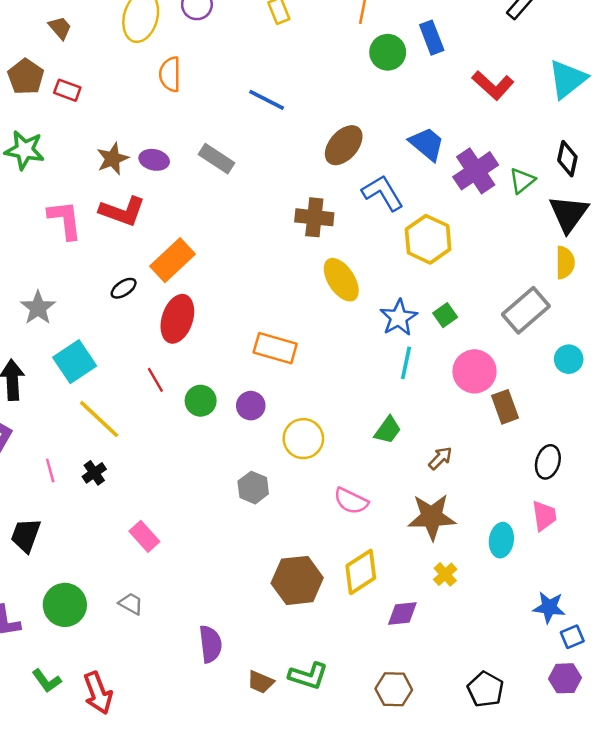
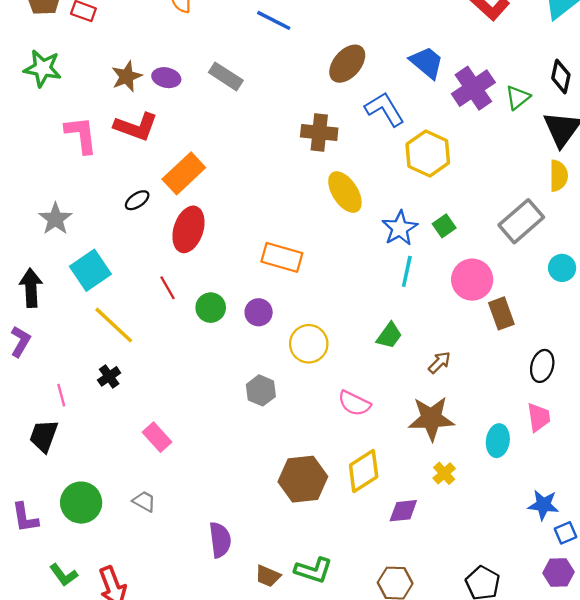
pink line: (50, 470) -> (61, 395), moved

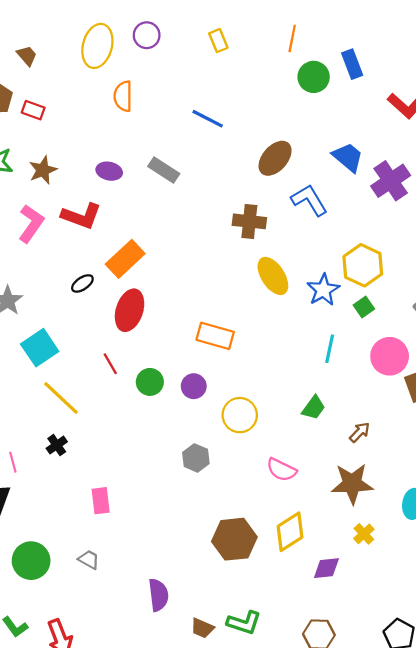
brown star: (127, 76) -> (43, 170), moved
pink L-shape: (81, 135) -> (31, 224), turned 42
yellow hexagon: (428, 154) -> (363, 265), moved
blue star: (400, 228) -> (323, 290), moved
pink rectangle: (157, 437) -> (101, 501), turned 35

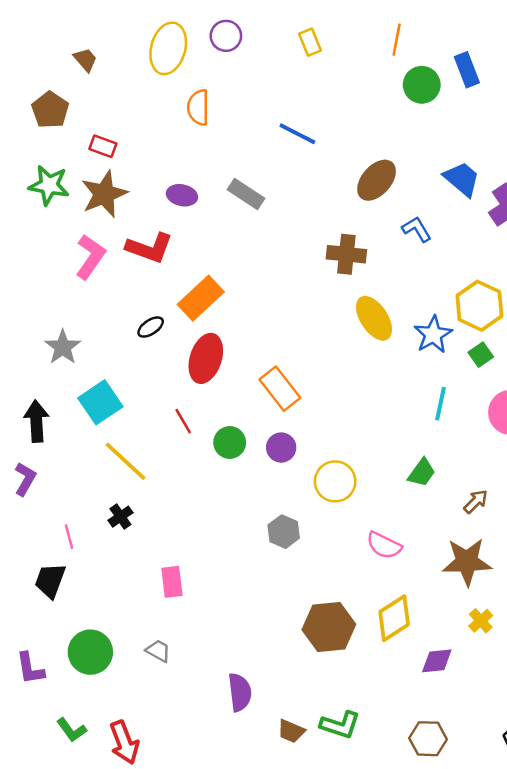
red rectangle: (33, 110) -> (103, 146), moved
brown star: (43, 170) -> (104, 194), size x1.4
blue L-shape: (309, 200) -> (417, 229), size x0.7
orange rectangle: (215, 336) -> (280, 389), moved, turned 36

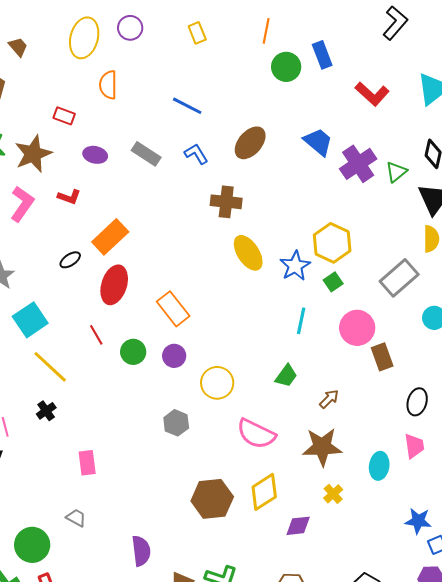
red rectangle: (103, 146) -> (64, 116), moved
blue L-shape: (417, 229) -> (196, 154), moved
red L-shape: (149, 248) -> (69, 197), size x0.6
pink semicircle: (384, 545) -> (256, 434), size x1.4
green circle: (90, 652) -> (32, 545), moved

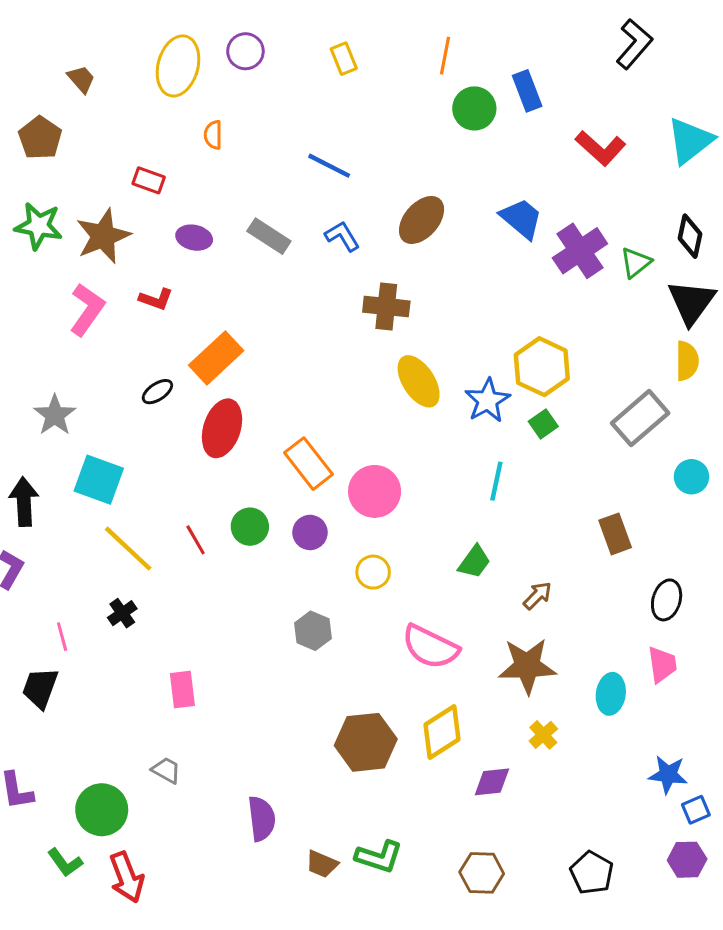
orange semicircle: (108, 85) -> (213, 135), size x0.7
cyan square: (30, 320) -> (99, 480), turned -36
pink circle: (357, 328) -> (375, 491), moved
red line: (96, 335) -> (196, 540), moved
yellow circle: (217, 383) -> (373, 572), size x0.7

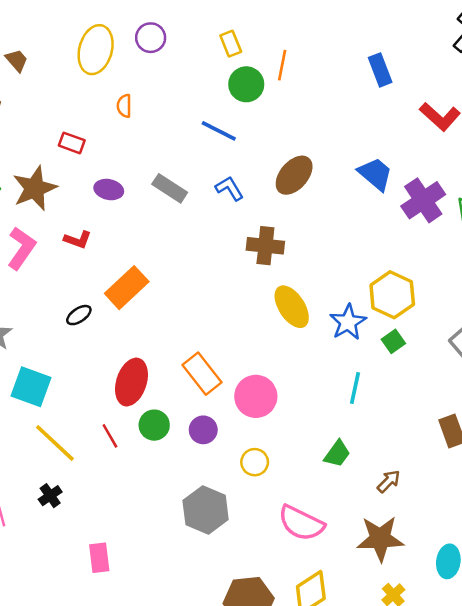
orange line: (445, 56) -> (282, 65), moved
green circle: (474, 108) -> (246, 84), moved
red ellipse: (222, 428) -> (131, 382), moved
gray hexagon: (313, 631) -> (206, 510), size x1.5

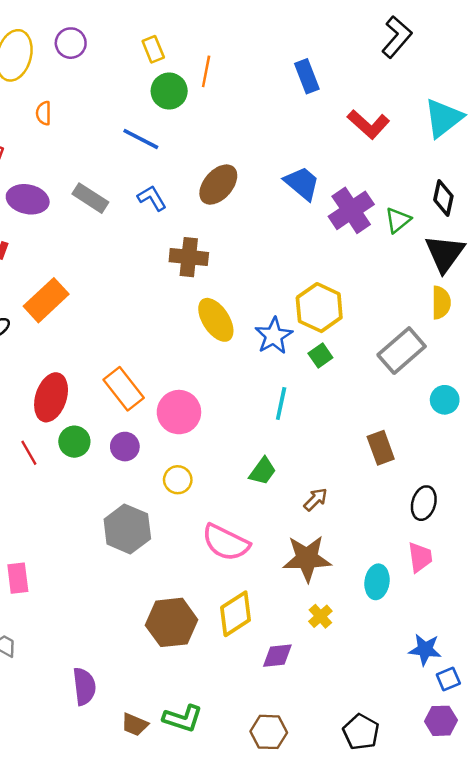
purple ellipse: (109, 190) -> (28, 199), size x1.4

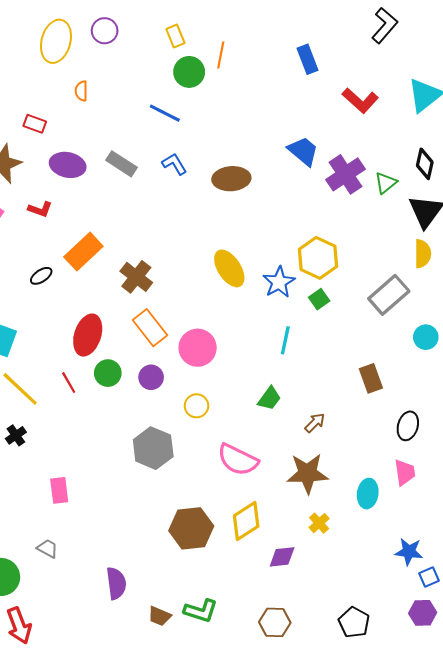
brown ellipse: (218, 185) -> (231, 179), moved, turned 45
brown cross: (189, 257) -> (136, 277), moved, turned 32

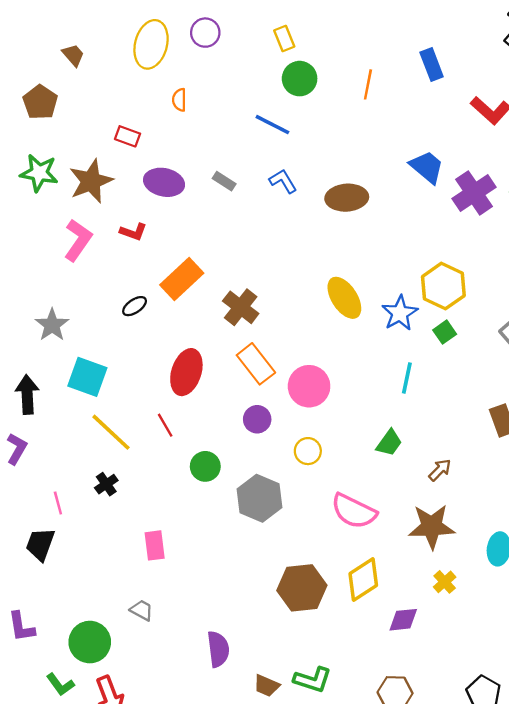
orange line: (221, 55) -> (368, 84), moved
gray rectangle: (122, 164) -> (224, 181), size x0.7
green circle: (108, 373) -> (205, 466), moved

